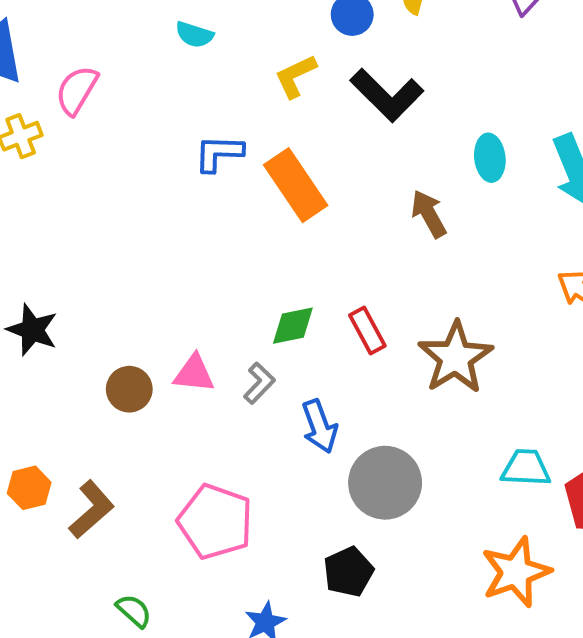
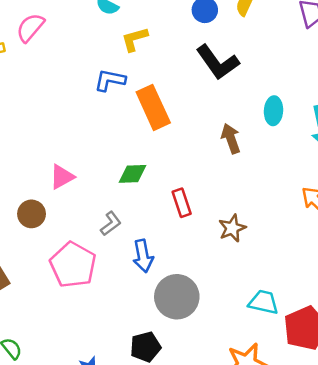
yellow L-shape: (295, 76) -> (135, 39), moved
green diamond: (293, 326) -> (133, 174), moved
brown star: (455, 358) -> (232, 228), size x0.6
pink triangle: (194, 374) -> (62, 177), moved, turned -44
pink pentagon: (215, 522) -> (73, 265), moved

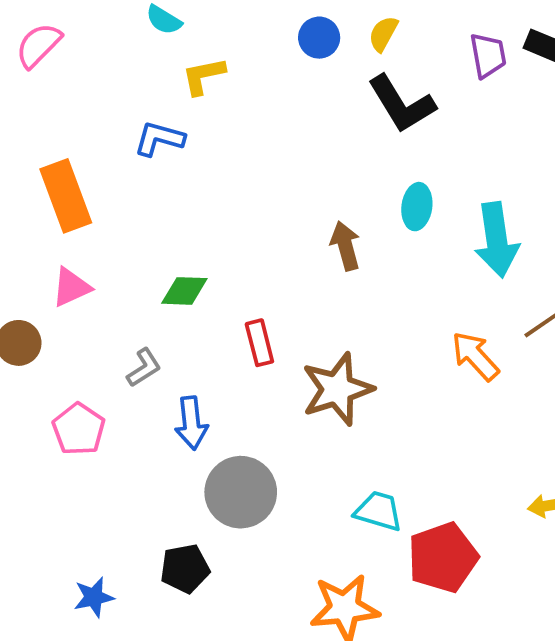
black L-shape: (218, 62) -> (402, 104), moved
orange rectangle: (153, 107) -> (66, 196), moved
brown star: (232, 228) -> (337, 389), size x1.6
pink pentagon: (73, 265) -> (79, 429), size x0.7

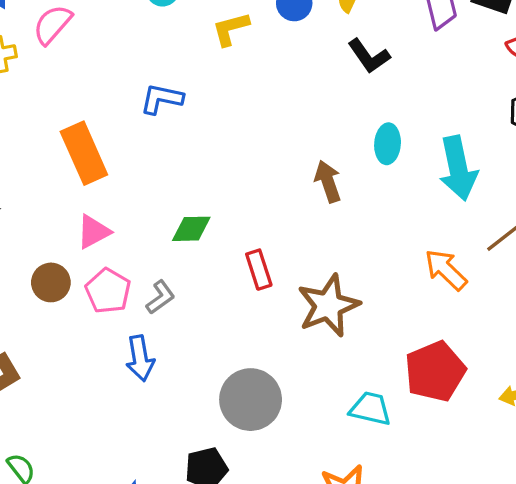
yellow L-shape: (203, 76) -> (231, 29), moved
black L-shape: (402, 104) -> (369, 56), size x0.7
blue arrow: (191, 423) -> (140, 358), moved
pink pentagon: (79, 429) -> (108, 291), moved
red pentagon: (443, 557) -> (435, 371), moved

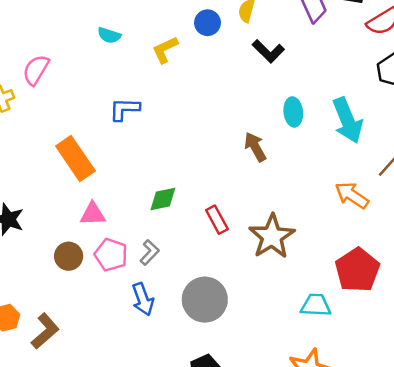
pink triangle: (93, 232) -> (93, 214), turned 36
gray circle: (251, 400) -> (205, 300), moved

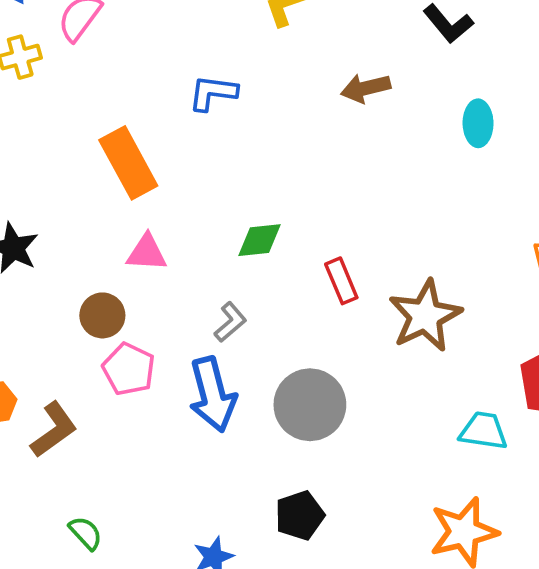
brown arrow: (255, 147) -> (366, 88), moved, turned -80
pink pentagon: (111, 255) -> (129, 369), moved
blue arrow: (143, 299) -> (213, 395), size x1.4

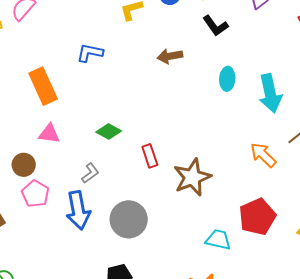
green diamond: (260, 240) -> (109, 131), turned 30

